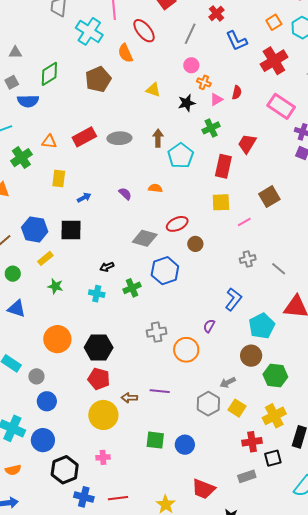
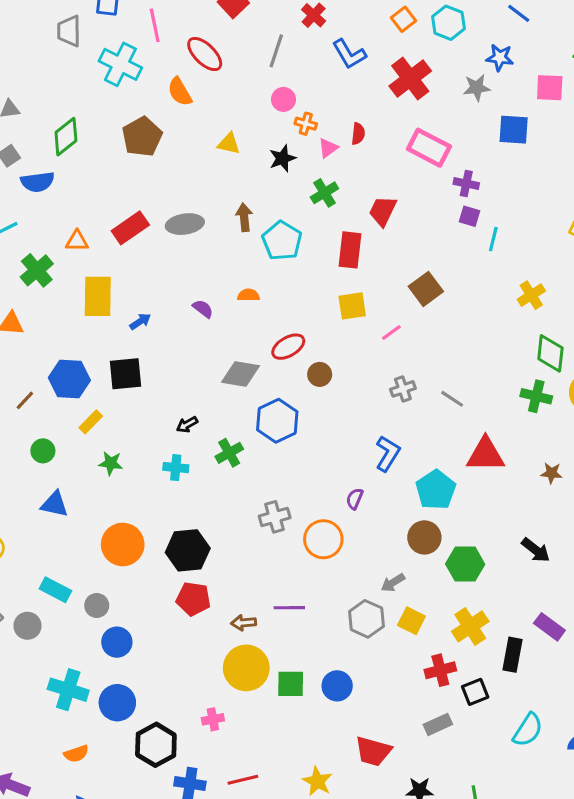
yellow rectangle: (59, 178) -> (98, 296), size x1.5
yellow circle: (103, 415) -> (246, 668), moved

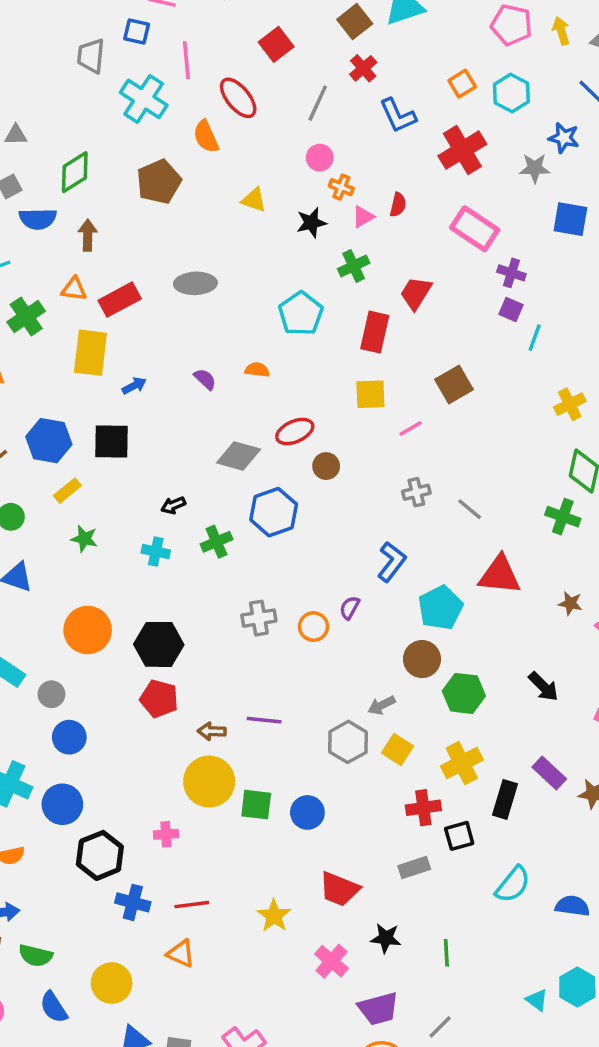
brown arrow: (244, 217) -> (88, 235), moved
red rectangle: (130, 228) -> (120, 300), moved
orange circle: (323, 539) -> (313, 627), moved, size x0.7

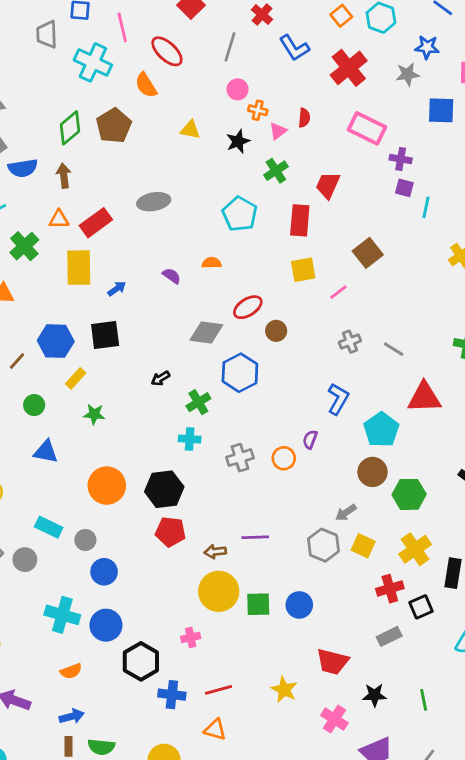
green diamond: (75, 172) -> (70, 128), moved
cyan cross: (156, 551) -> (190, 439), moved

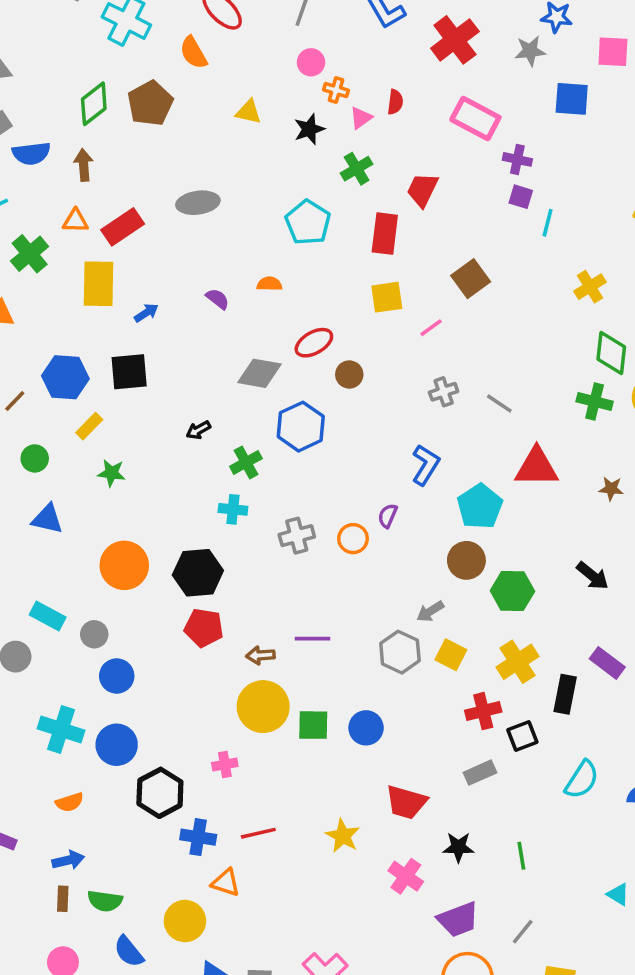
orange triangle: (215, 730) -> (226, 883), moved

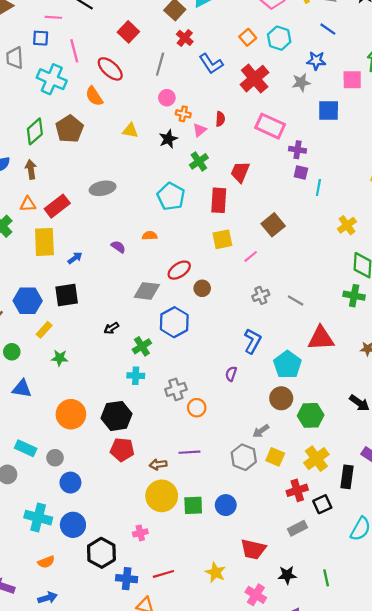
orange circle: (353, 539) -> (197, 408), moved

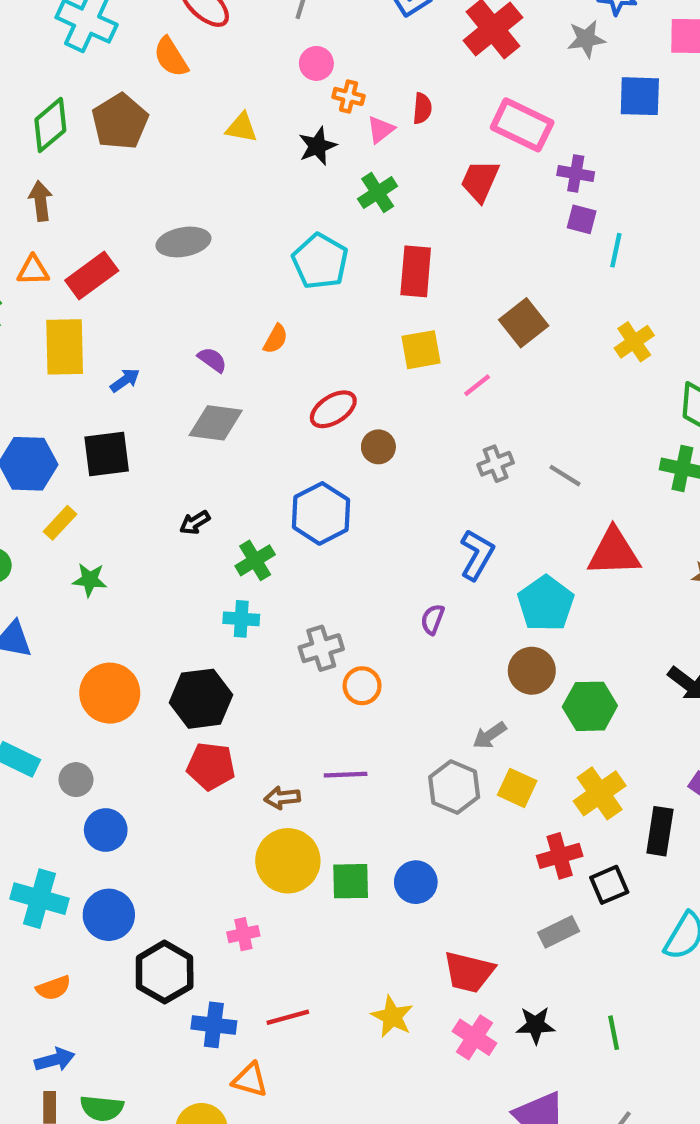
red trapezoid: (240, 172) -> (480, 181), moved
yellow cross: (347, 225) -> (634, 342), moved
orange semicircle: (150, 236) -> (276, 339), turned 120
gray diamond: (147, 291) -> (216, 423), moved
pink cross: (256, 595) -> (475, 1037), moved

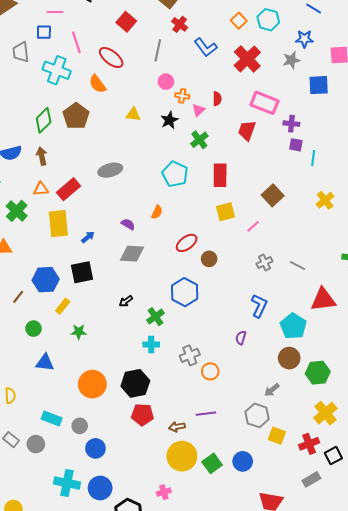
yellow square: (517, 788) -> (277, 436), moved
green square: (351, 881) -> (212, 463), turned -30

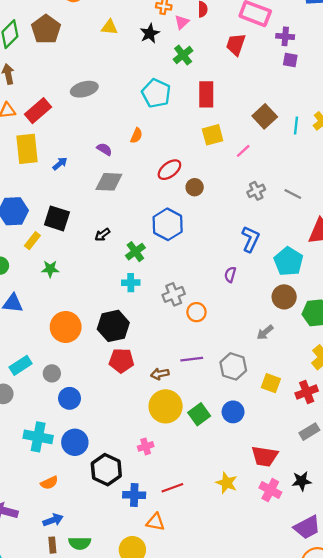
cyan line: (313, 158) -> (296, 126), moved
black square: (82, 272) -> (57, 218), moved, turned 30
gray hexagon: (257, 415) -> (233, 366), moved
cyan rectangle: (52, 418) -> (21, 365), turned -54

